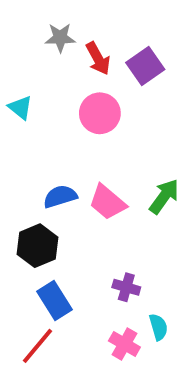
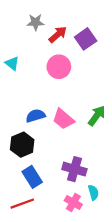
red arrow: (98, 58) -> (58, 34), turned -102
purple cross: (126, 287) -> (74, 169), size x1.5
red line: (37, 346) -> (22, 204), turned 30

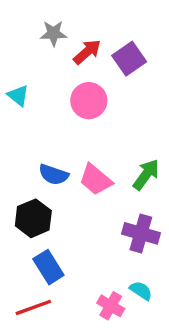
blue semicircle: (35, 116) -> (54, 175), turned -144
purple cross: (74, 169) -> (141, 233), moved
cyan semicircle: (93, 192) -> (141, 291), turned -40

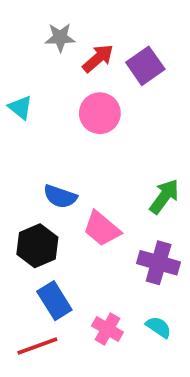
pink trapezoid: (96, 180) -> (102, 229), moved
pink cross: (111, 306) -> (107, 329), moved

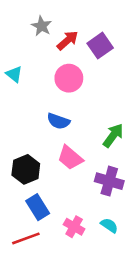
gray star: (60, 37) -> (41, 26), turned 30
blue semicircle: (60, 196) -> (58, 121), moved

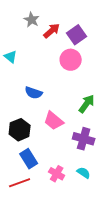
pink circle: (69, 78) -> (71, 60), moved
blue semicircle: (58, 121) -> (34, 93), moved

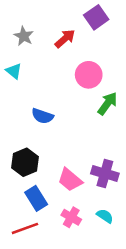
gray star: (32, 20) -> (24, 36), moved
purple square: (77, 35) -> (96, 17), moved
green arrow: (87, 104) -> (107, 104), moved
pink trapezoid: (54, 121) -> (70, 180), moved

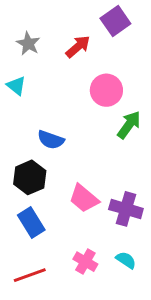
black hexagon: (25, 162) -> (30, 177), moved
pink trapezoid: (70, 180) -> (84, 198), moved
blue rectangle: (36, 198) -> (31, 222), moved

